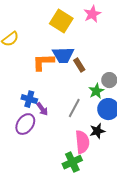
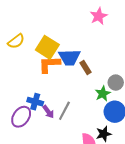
yellow square: (61, 21) -> (47, 47), moved
gray line: (74, 108) -> (64, 111), moved
purple ellipse: (25, 124) -> (21, 117), moved

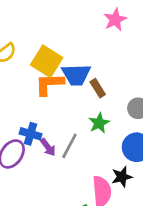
green star: (103, 94) -> (99, 123), moved

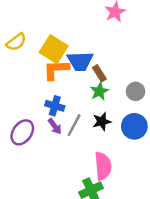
green star: (99, 123) -> (99, 91), moved
blue cross: (31, 134) -> (55, 106), moved
black star: (122, 177) -> (102, 121), moved

